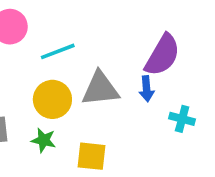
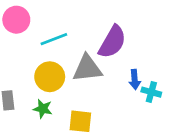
purple semicircle: (163, 55) -> (112, 42), moved
blue arrow: (147, 89) -> (135, 80), moved

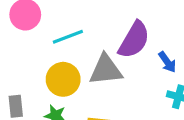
blue arrow: (135, 80) -> (167, 62), moved, turned -30

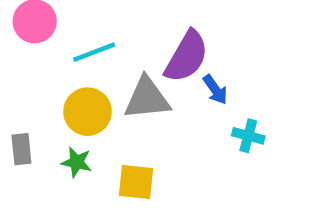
blue arrow: (167, 62) -> (215, 90), moved

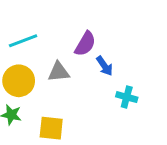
purple semicircle: (187, 57) -> (85, 44), size x0.7
gray triangle: (147, 98) -> (59, 72), size x0.7

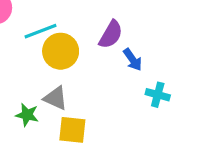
gray triangle: (59, 72) -> (56, 98), moved, turned 30
yellow circle: (19, 81) -> (61, 51), moved

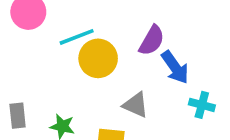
blue arrow: (133, 60) -> (175, 67), size x1.4
gray triangle: (56, 98) -> (136, 105), moved

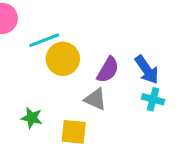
purple semicircle: (152, 41) -> (108, 70), moved
blue arrow: (175, 67) -> (147, 70), moved

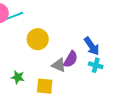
cyan line: (44, 40) -> (14, 16), moved
purple semicircle: (108, 70) -> (71, 59), moved

